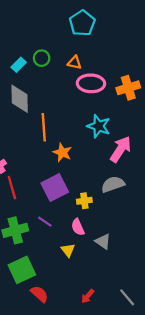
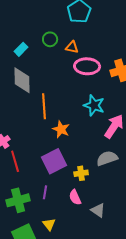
green circle: (42, 58) -> (50, 39), moved
purple line: (45, 222) -> (45, 192), turned 64
yellow triangle: (68, 250) -> (49, 224), moved

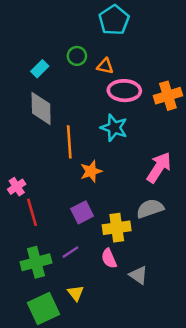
cyan star: (94, 105) -> (114, 128), moved
orange star: (61, 129) -> (91, 171), turned 30
purple square: (54, 161) -> (82, 212), size x0.7
yellow cross: (81, 173) -> (117, 228), size x1.5
purple line: (45, 192) -> (71, 252), turned 48

